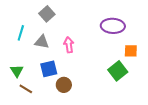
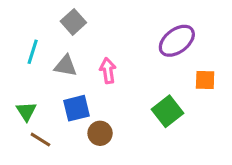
purple ellipse: (113, 26) -> (177, 41), turned -40
green square: (118, 71) -> (167, 111), moved

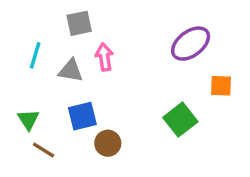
gray square: (73, 22) -> (79, 23), turned 30
pink arrow: (108, 71) -> (104, 57), moved

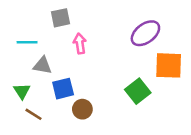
cyan line: (35, 55) -> (27, 42), turned 72
gray triangle: (71, 71) -> (42, 65), moved
orange square: (221, 86) -> (169, 65), size x1.6

